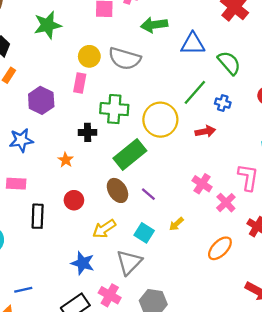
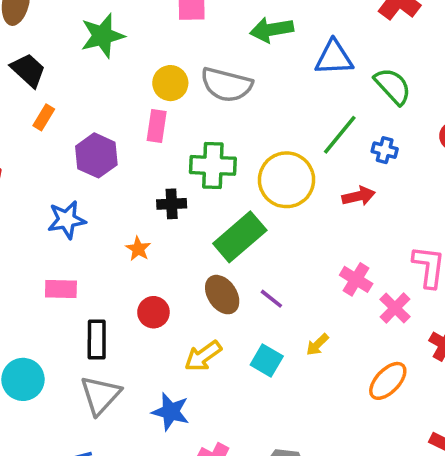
gray triangle: (129, 262) -> (100, 395), moved

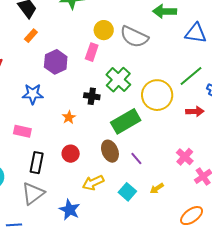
green cross: (213, 165) -> (118, 80), turned 30

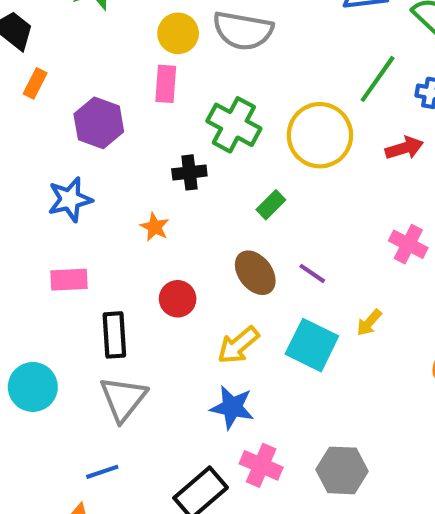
green rectangle: (126, 121) -> (271, 205), size x0.5
cyan square: (127, 192) -> (312, 345), size x1.4
blue star: (70, 210) -> (232, 407), moved

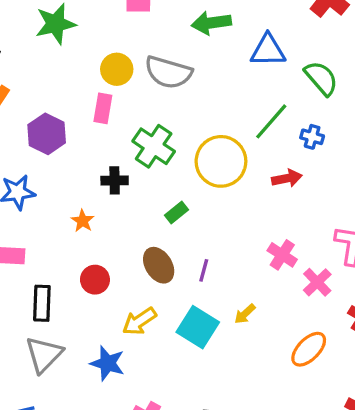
purple line: (312, 273) -> (204, 270), turned 65
blue star: (232, 407) -> (107, 363), moved

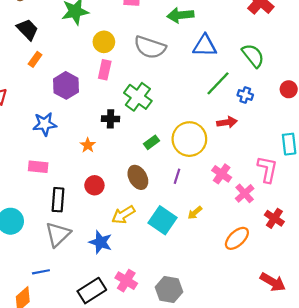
blue triangle: (268, 50) -> (205, 46), moved
yellow circle: (117, 69) -> (104, 42), moved
yellow circle: (221, 161) -> (189, 139), moved
purple line: (204, 270) -> (177, 176), moved

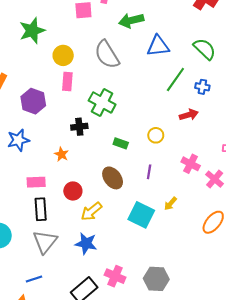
gray semicircle: (150, 47) -> (107, 55), turned 48
yellow circle: (189, 139) -> (156, 135), size x0.5
green rectangle: (151, 142) -> (121, 143), turned 64
pink rectangle: (38, 167) -> (36, 182), moved
yellow arrow: (123, 215) -> (91, 211), moved

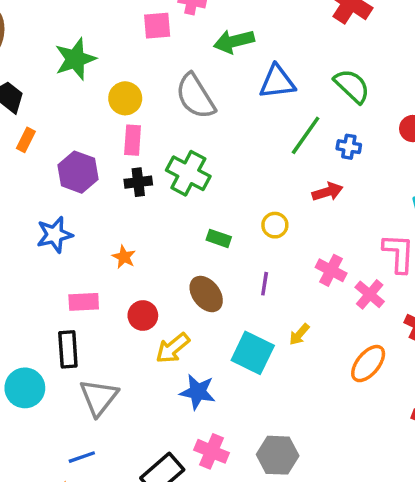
black cross: (79, 127) -> (138, 182), moved
black rectangle: (41, 209) -> (68, 349), moved
blue star: (86, 243) -> (198, 392), moved

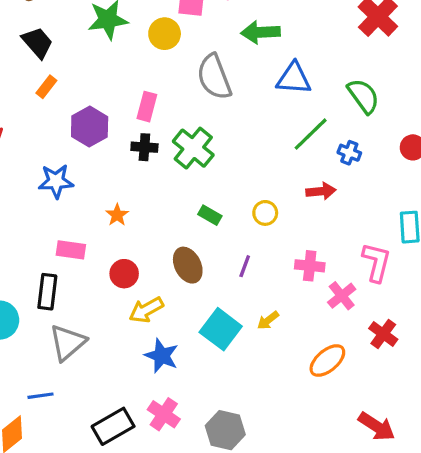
yellow circle: (125, 98) -> (165, 34), moved
pink cross: (331, 270) -> (310, 266), turned -32

